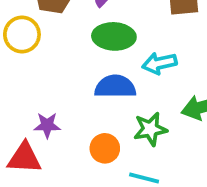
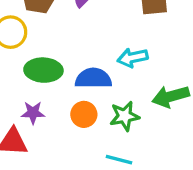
green ellipse: (114, 36) -> (43, 70), moved
orange circle: (105, 148) -> (84, 114), moved

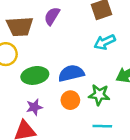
cyan arrow: (133, 58) -> (105, 42), moved
green star: (125, 116) -> (99, 95), turned 30

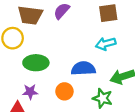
blue semicircle: (71, 73) -> (83, 68), moved
green star: (99, 95) -> (103, 98), moved

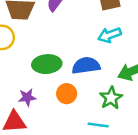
green ellipse: (36, 63) -> (47, 64), moved
green star: (103, 98) -> (111, 98), turned 30

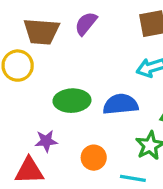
orange circle: (67, 94) -> (94, 158), moved

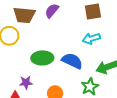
blue semicircle: (121, 104) -> (72, 61), turned 30

